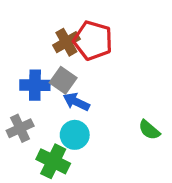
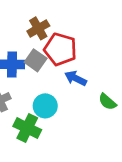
red pentagon: (93, 41) -> (60, 49), moved
blue arrow: (76, 102) -> (76, 78), moved

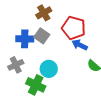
red pentagon: (60, 49) -> (74, 28), moved
blue arrow: (76, 78) -> (80, 45), moved

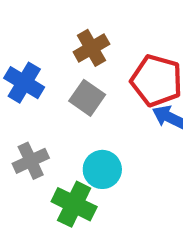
blue cross: (25, 39) -> (24, 83), moved, turned 30

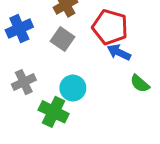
blue cross: (24, 83) -> (19, 29), turned 35

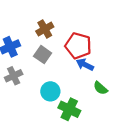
gray cross: (24, 82) -> (14, 76), moved
green cross: (54, 112) -> (69, 109), moved

